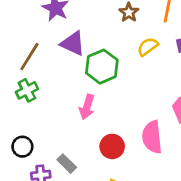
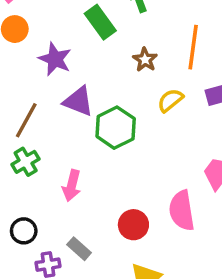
pink arrow: (87, 107) -> (72, 186), moved

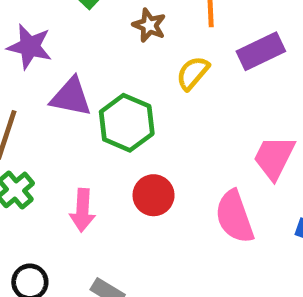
red circle: (133, 225) -> (154, 195), moved

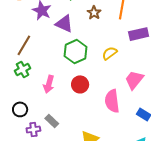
yellow semicircle: (193, 73) -> (110, 53), moved
purple triangle: (71, 97) -> (64, 24), moved

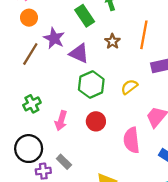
brown line: (24, 45) -> (30, 54), moved
black circle: (20, 109) -> (29, 149), size x1.6

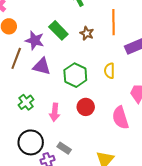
green rectangle: (85, 16) -> (58, 30), moved
purple triangle: (79, 53) -> (42, 66), moved
yellow semicircle: (129, 87) -> (109, 71), turned -42

